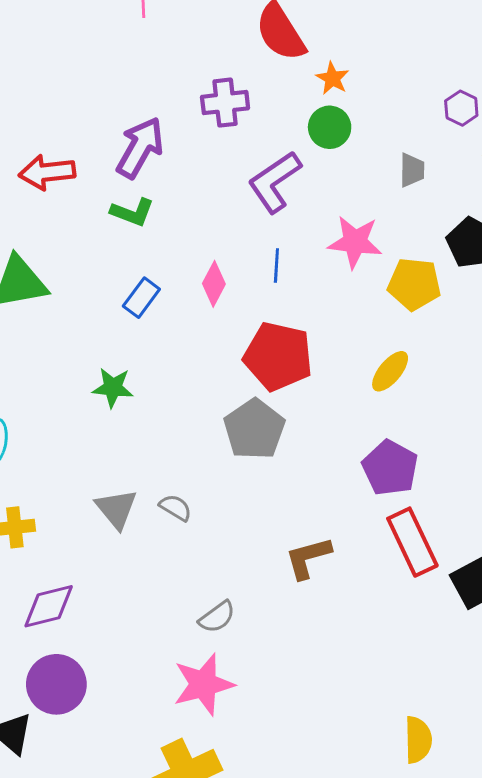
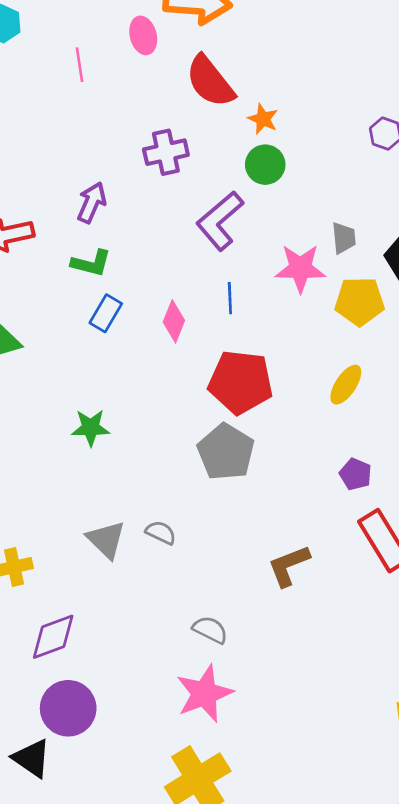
purple arrow: (140, 148) -> (92, 203), size x0.7
gray trapezoid: (412, 170) -> (344, 238), moved
blue rectangle: (141, 298) -> (106, 313), moved
purple pentagon: (390, 468) -> (356, 474), size x0.6
gray semicircle: (217, 617) -> (210, 630), turned -111

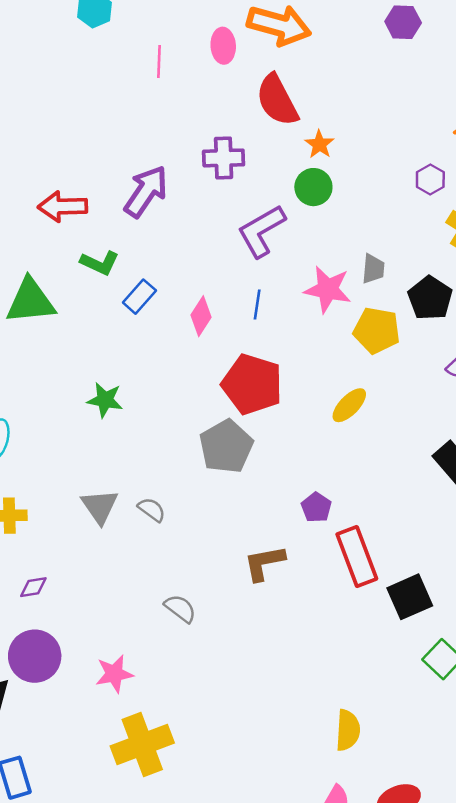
purple arrow: (92, 203) -> (146, 191), size x1.4
green L-shape: (91, 263) -> (100, 263), moved
purple pentagon: (356, 474) -> (316, 507), moved
purple diamond: (53, 637) -> (33, 587), size x0.6
pink star: (204, 694) -> (114, 674), moved, size x0.7

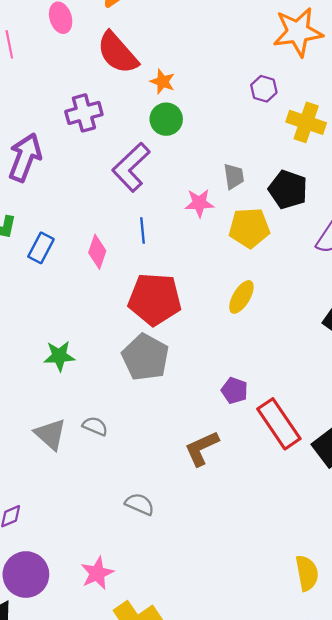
pink star: (328, 289) -> (199, 203), size x0.7
green star: (105, 400) -> (59, 356), moved

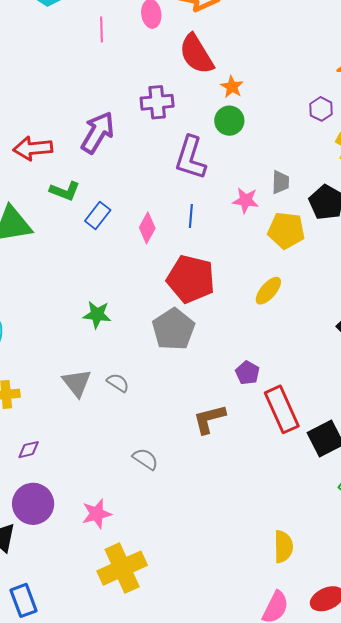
purple L-shape: (131, 167) -> (191, 158), turned -39

